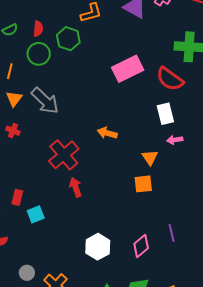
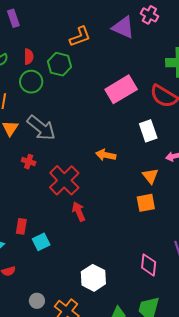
white rectangle: (165, 114) -> (148, 131), moved
red cross: (13, 131) -> (29, 162), moved
pink diamond: (141, 246) -> (149, 265), turned -40
white hexagon: (98, 247) -> (93, 278), moved

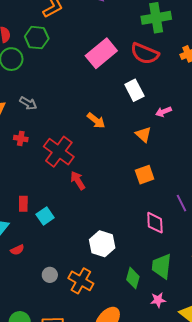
gray arrow: (41, 128) -> (28, 103), size x0.6
orange arrow: (106, 155) -> (96, 120), turned -144
orange square: (146, 203) -> (145, 175), moved

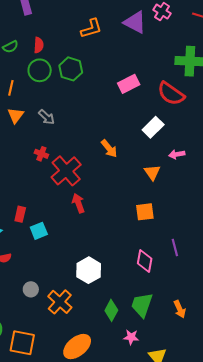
green hexagon: (37, 38) -> (71, 69), moved
pink rectangle: (101, 53) -> (129, 84), size x0.7
white rectangle: (134, 90) -> (153, 127), turned 60
red cross: (21, 138) -> (41, 154), moved

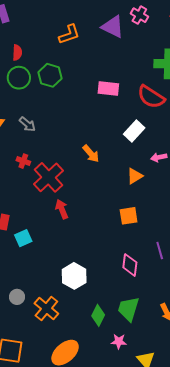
pink rectangle: (129, 84) -> (108, 89), turned 35
orange triangle: (152, 172) -> (135, 176), turned 36

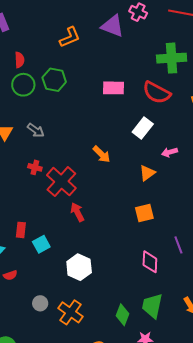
white hexagon: (74, 276) -> (79, 267), moved

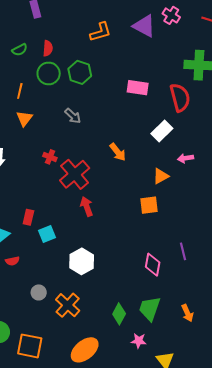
red semicircle: (157, 93) -> (180, 97), turned -140
gray arrow: (36, 130) -> (73, 116), moved
orange square: (144, 213) -> (149, 205), moved

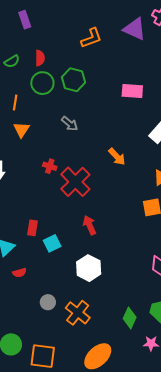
red arrow: (87, 206) -> (89, 225), moved

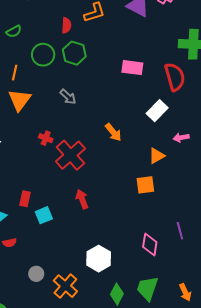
red semicircle: (40, 58) -> (66, 25), moved
orange triangle: (21, 130) -> (20, 100), size x1.4
white hexagon: (89, 268) -> (99, 259), moved

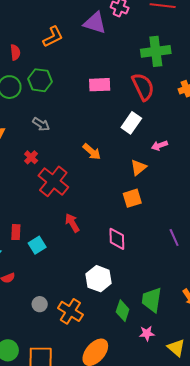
red semicircle: (66, 25) -> (15, 52), moved
red cross: (46, 138) -> (31, 157), moved, turned 32
pink diamond: (150, 244) -> (117, 239), moved

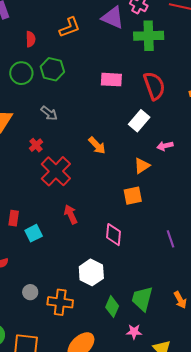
green cross: (156, 51) -> (149, 36), moved
orange cross: (70, 311) -> (60, 302), turned -30

